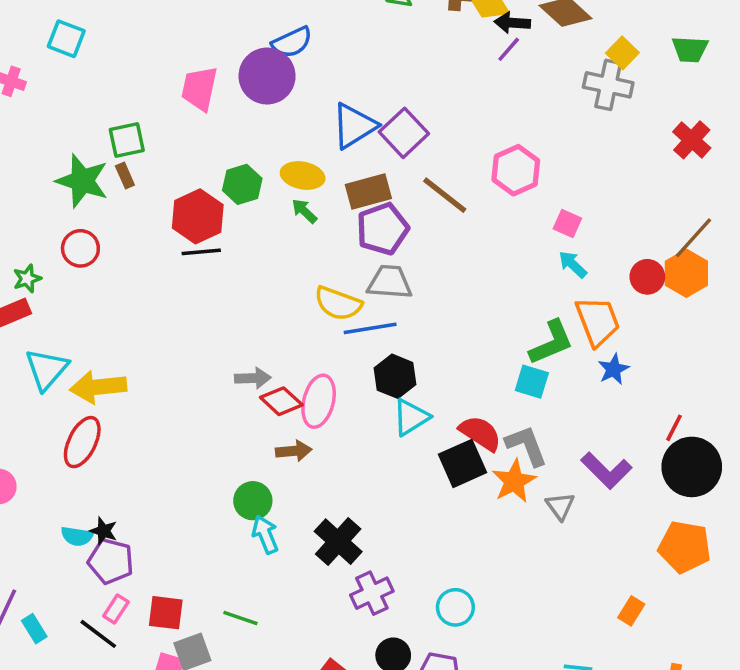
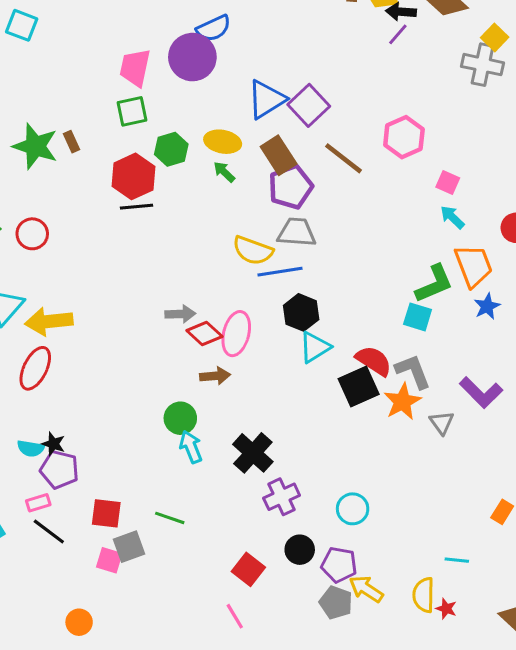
green square: (127, 140) -> (132, 111), moved
brown rectangle: (368, 192) -> (279, 155), turned 72
red circle: (80, 248) -> (32, 234), moved
pink rectangle: (116, 609) -> (38, 503), moved, turned 40

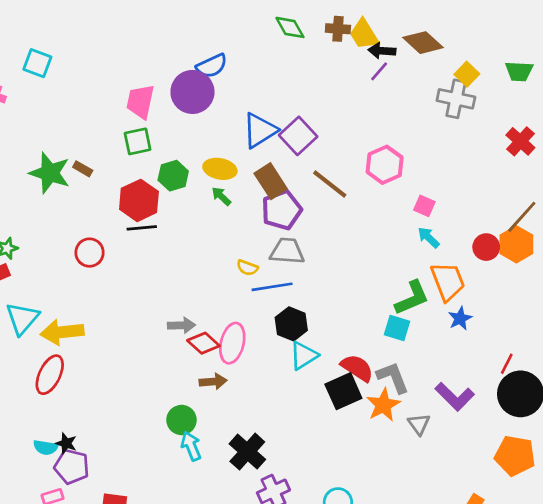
brown rectangle: (72, 142) -> (83, 169), turned -36
red circle: (32, 234) -> (90, 253), moved
yellow semicircle: (253, 250) -> (247, 268), size x0.6

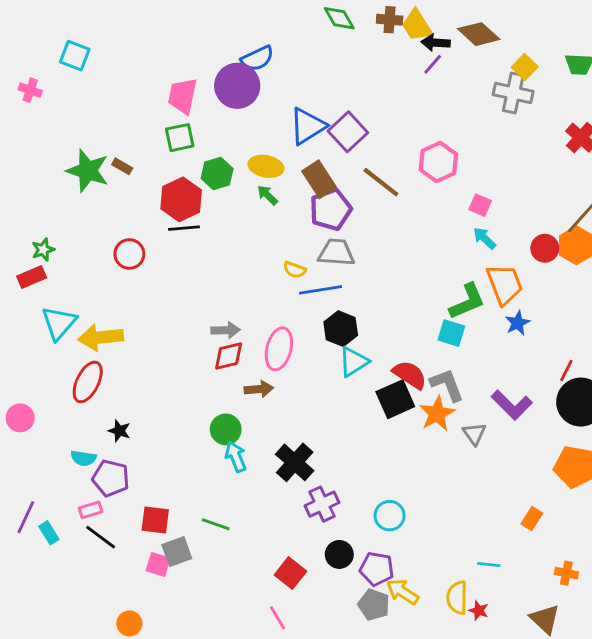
red diamond: (203, 343) -> (229, 356), moved, turned -56
black star: (66, 443) -> (119, 431), moved

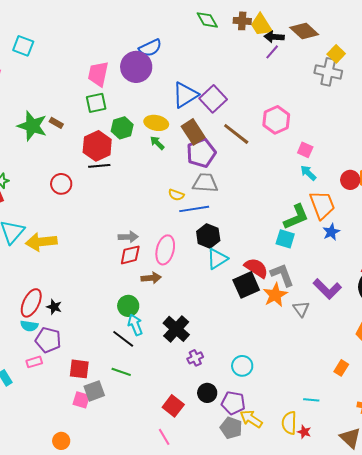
red ellipse: (88, 382) -> (31, 303), moved
purple cross: (322, 504) -> (195, 358), size x0.7
black line: (101, 537) -> (123, 339), moved

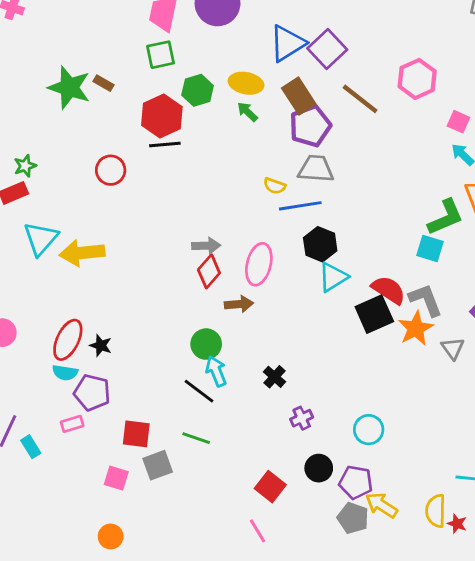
red diamond: (130, 255) -> (209, 271), turned -35
black cross: (176, 329) -> (275, 377), size x0.6
pink square: (81, 400) -> (116, 478), moved

